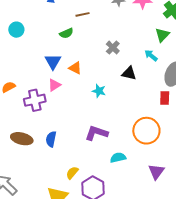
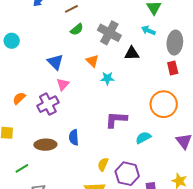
green semicircle: (66, 33) -> (77, 29), moved
gray cross: (113, 48) -> (109, 33), size x1.6
orange triangle: (75, 68) -> (92, 61), moved, turned 32

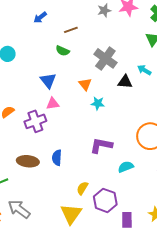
green semicircle: (77, 29) -> (63, 51), moved, turned 56
cyan arrow: (148, 30) -> (144, 70), moved
pink triangle: (63, 84) -> (53, 104), turned 32

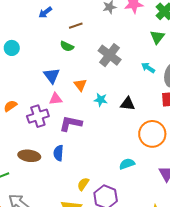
black triangle: (125, 82) -> (128, 104), moved
orange triangle: (85, 84) -> (80, 85), moved
purple L-shape: (101, 145) -> (71, 123), moved

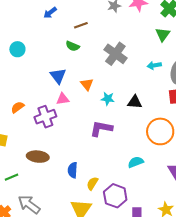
cyan arrow: (148, 68) -> (154, 65), turned -40
purple L-shape: (71, 123) -> (101, 129), moved
blue semicircle: (58, 153) -> (73, 170), moved

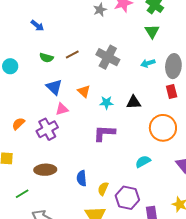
blue arrow: (50, 13) -> (37, 26), turned -96
brown line: (81, 25) -> (72, 54), moved
green semicircle: (73, 46) -> (46, 58), moved

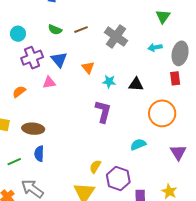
pink triangle: (62, 109) -> (49, 83), moved
purple cross: (47, 129) -> (32, 58), moved
purple L-shape: (104, 133) -> (103, 112), turned 95
brown ellipse: (45, 170) -> (33, 129), moved
blue semicircle: (82, 178) -> (39, 154), moved

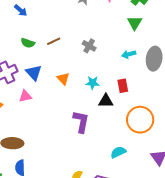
gray cross: (116, 36) -> (89, 46), size x0.6
red rectangle: (175, 78) -> (123, 86), moved
cyan star: (109, 82) -> (93, 83), moved
black triangle: (136, 84) -> (106, 101), moved

